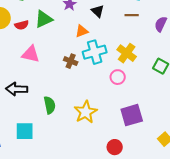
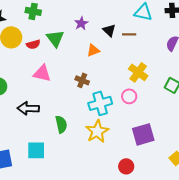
brown line: (132, 15) -> (129, 34), moved
green triangle: (44, 19) -> (55, 38), turned -42
cyan cross: (95, 52) -> (100, 103), moved

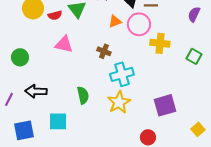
yellow cross: (138, 72) -> (160, 43), turned -30
pink circle: (129, 96) -> (139, 24), moved, size x1.5
black arrow: (28, 108) -> (36, 91), moved

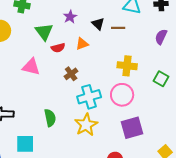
red semicircle: (55, 15) -> (58, 48), moved
pink circle: (139, 24) -> (122, 95), moved
brown cross: (104, 51) -> (71, 74), turned 32

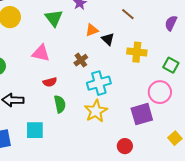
black triangle: (98, 24) -> (108, 39), moved
brown line: (118, 28) -> (128, 14), turned 40
red semicircle: (58, 48) -> (50, 82), moved
pink circle: (122, 95) -> (160, 92), moved

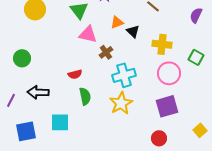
pink triangle: (41, 53) -> (88, 34), moved
pink circle: (160, 92) -> (169, 73), moved
red circle: (125, 146) -> (159, 138), moved

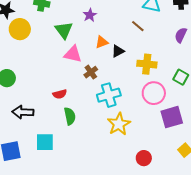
black triangle: (133, 31) -> (118, 51), turned 48
yellow star: (121, 103) -> (119, 124), moved
purple square: (167, 106) -> (172, 117), moved

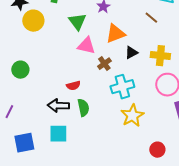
orange triangle: (102, 42) -> (115, 34), size x1.5
black triangle: (118, 51) -> (131, 53), moved
black arrow: (23, 112) -> (58, 106), moved

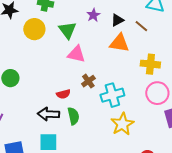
yellow circle: (33, 21) -> (34, 29), moved
orange triangle: (115, 34) -> (119, 43), moved, turned 30
black triangle: (131, 53) -> (117, 20), moved
brown cross: (104, 64) -> (88, 81), moved

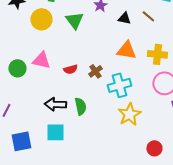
black triangle: (117, 20) -> (124, 18), moved, turned 40
orange triangle: (119, 43) -> (126, 50), moved
pink triangle: (76, 54) -> (41, 60), moved
red semicircle: (63, 94) -> (70, 69), moved

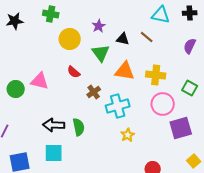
yellow circle: (41, 19) -> (70, 39), moved
green triangle: (74, 20) -> (101, 53), moved
red semicircle: (70, 69) -> (74, 72), moved, turned 56
yellow star: (129, 114) -> (128, 135), size x0.6

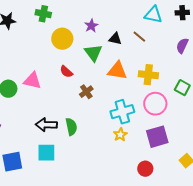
cyan cross: (118, 106) -> (122, 112), moved
purple square: (181, 128) -> (157, 137), moved

